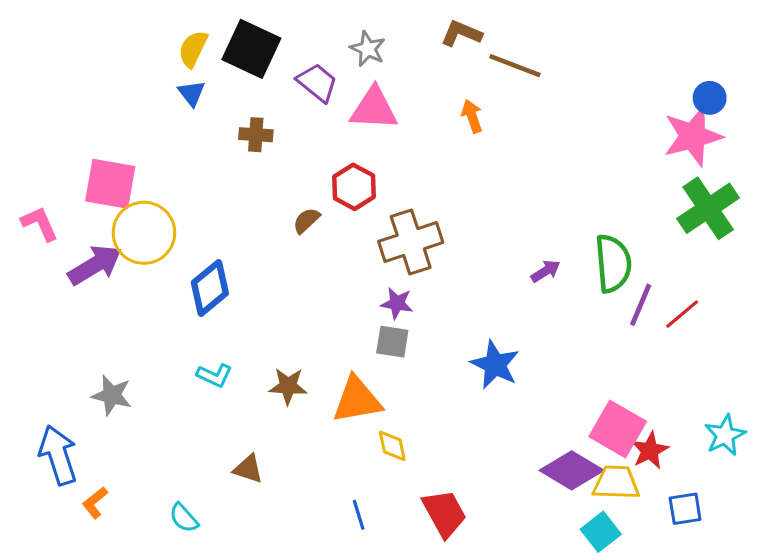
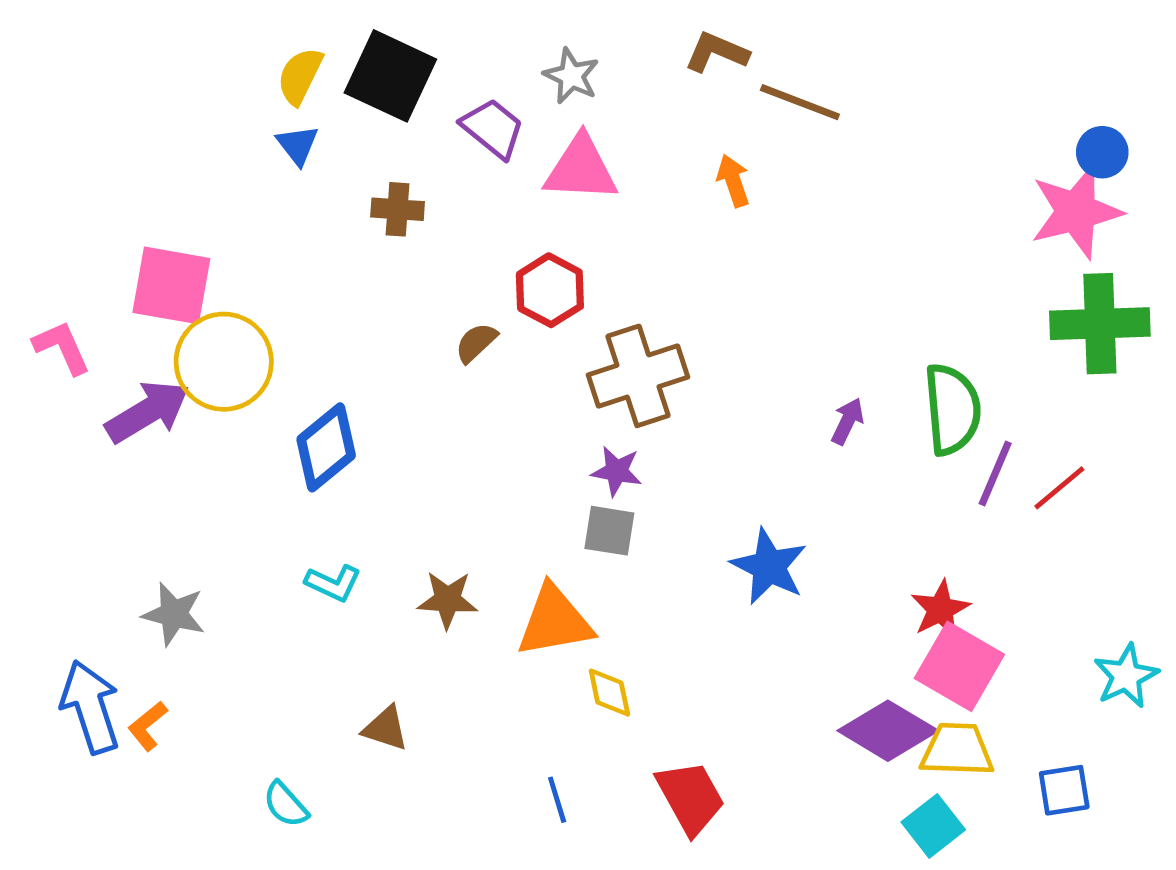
green cross: (708, 208) -> (1100, 324), turned 32
purple arrow: (546, 271) -> (848, 421), turned -32
red star: (650, 450) -> (940, 609), moved
orange L-shape: (95, 503) -> (148, 726), moved

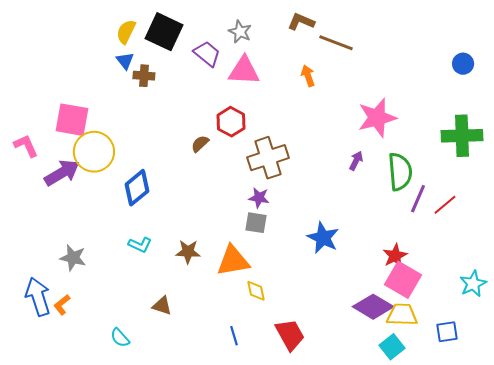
brown cross: (398, 209) -> (144, 76), moved
pink star: (1076, 212) -> (377, 118), moved
purple arrow: (848, 421) -> (356, 161), moved

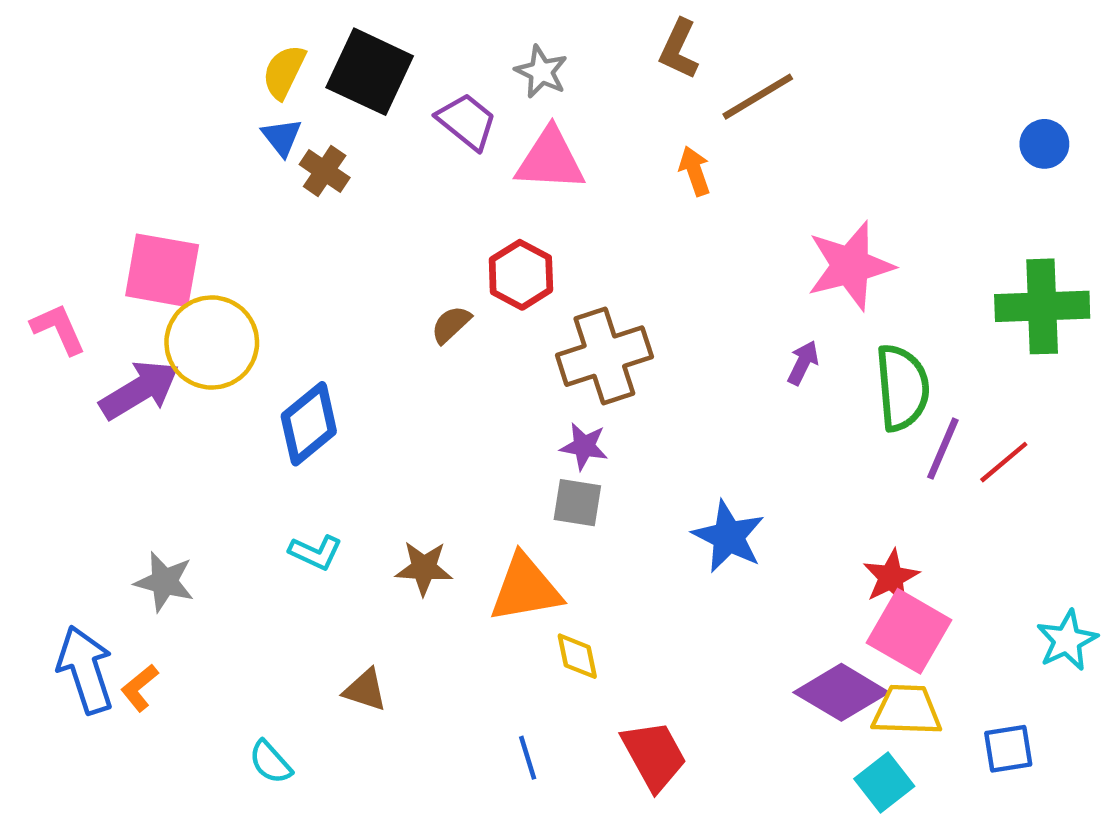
brown L-shape: (301, 22) -> (679, 49), turned -88
brown line: (336, 43) -> (758, 97), turned -52
brown cross: (144, 76) -> (325, 171), turned 30

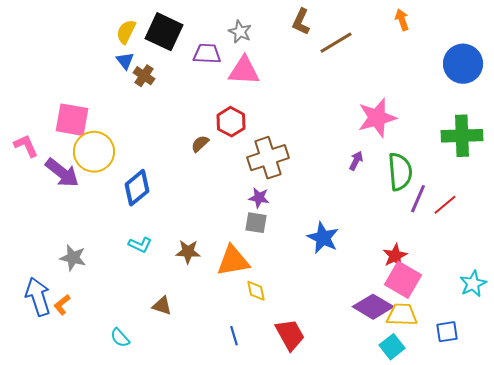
purple trapezoid: (467, 121) -> (207, 54), turned -36
blue circle: (1044, 144) -> (463, 64), size x1.8
orange arrow: (695, 171) -> (402, 20), moved
purple arrow: (140, 390) -> (62, 173), turned 69

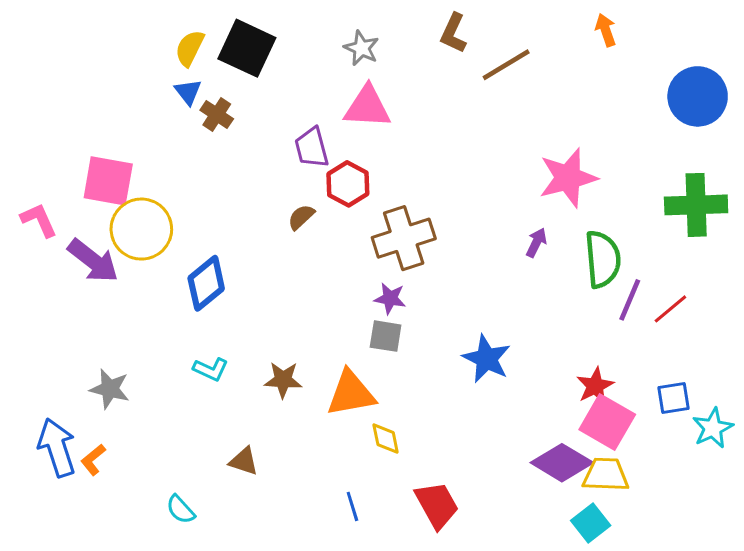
purple trapezoid: (207, 54) -> (312, 148), moved, turned -108
blue square: (447, 332) -> (673, 398), moved

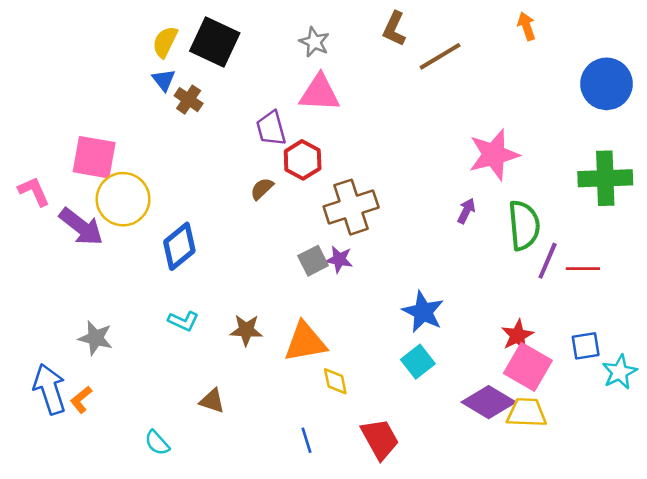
red line: (670, 309) -> (583, 269), turned 40
gray square: (386, 336) -> (313, 261), moved, turned -36
cyan square: (591, 523) -> (418, 362), moved

